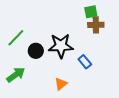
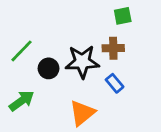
brown cross: (96, 25) -> (113, 48), moved
orange triangle: (61, 84) -> (82, 113), size x1.5

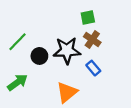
green square: (123, 16) -> (88, 18), moved
brown cross: (113, 48) -> (92, 39), turned 35

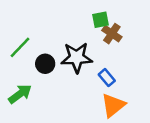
brown cross: (92, 39) -> (112, 34), moved
orange triangle: (67, 92) -> (113, 105), moved

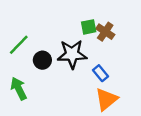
green square: (101, 20) -> (89, 27), moved
green arrow: (20, 94) -> (19, 89), turned -80

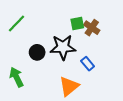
green line: (19, 45) -> (16, 24), moved
orange triangle: (106, 99) -> (69, 86), moved

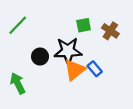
brown cross: (92, 28) -> (110, 31), moved
orange triangle: (69, 86) -> (75, 70), moved

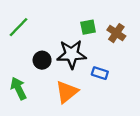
blue rectangle: (95, 69) -> (100, 73), turned -32
orange triangle: (75, 70) -> (67, 92), moved

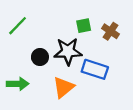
blue rectangle: (100, 73) -> (95, 69), size x1.6
green arrow: (18, 88) -> (18, 84), turned 115

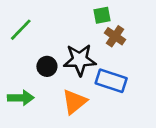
green square: (84, 26) -> (102, 15), moved
brown cross: (110, 31) -> (115, 36), moved

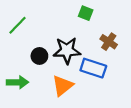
green square: (102, 15) -> (86, 13), turned 32
brown cross: (115, 36) -> (109, 42), moved

